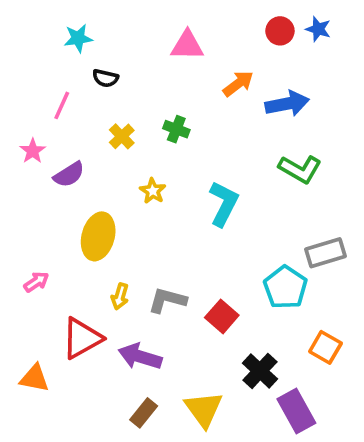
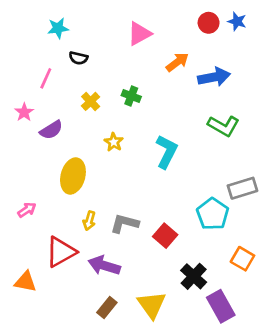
pink triangle: (187, 45) -> (139, 34), turned -30

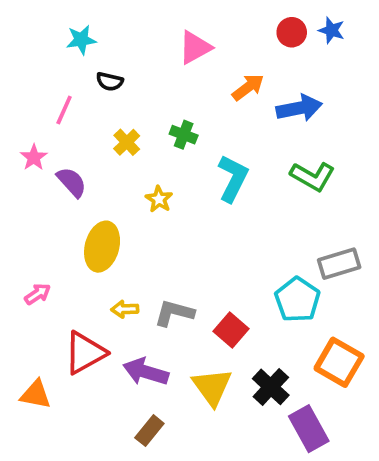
purple semicircle: (51, 130) -> (72, 182), turned -100
cyan L-shape: (167, 152) -> (233, 178), moved
yellow arrow: (89, 221) -> (125, 309), turned 72
orange square: (242, 259) -> (339, 362), size x1.4
yellow triangle: (152, 305) -> (212, 387), moved

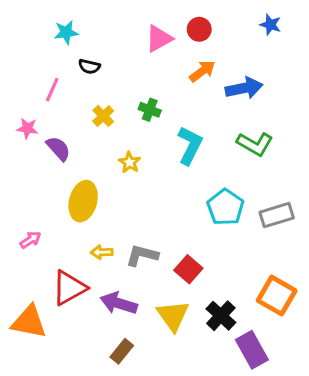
red circle: (292, 32) -> (199, 29), moved
pink star: (34, 157) -> (27, 128), turned -30
cyan pentagon: (297, 300) -> (226, 207), moved
orange triangle: (36, 395) -> (29, 322), size x1.4

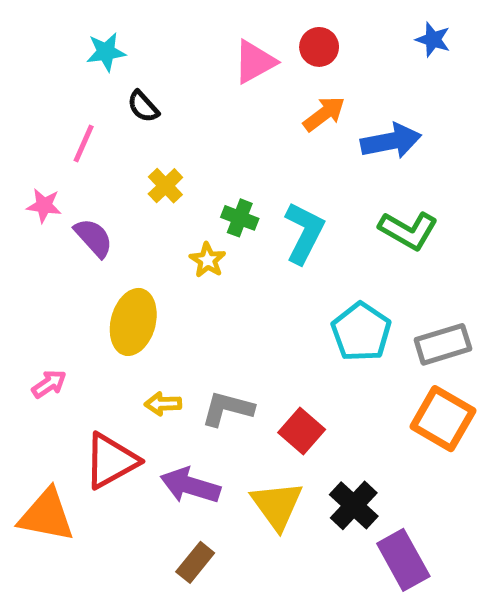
black semicircle: (89, 66) -> (143, 106), turned 35
green cross: (150, 110) -> (240, 218), moved
orange square: (277, 296) -> (443, 419), moved

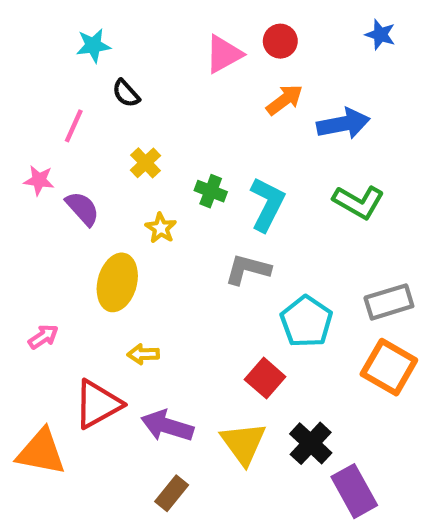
yellow star: (208, 260) -> (161, 228), moved
cyan pentagon: (361, 332) -> (306, 322), moved
gray L-shape: (227, 409) -> (248, 269), moved

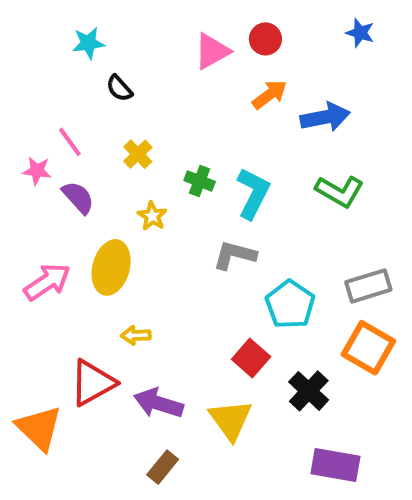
pink line: (74, 126) -> (70, 142), moved, turned -60
pink arrow: (43, 337) -> (47, 282), moved, size x1.6
black cross: (311, 443) -> (309, 391), moved
orange triangle: (41, 452) -> (39, 428), turned 33
purple rectangle: (354, 491) -> (335, 465), turned -51

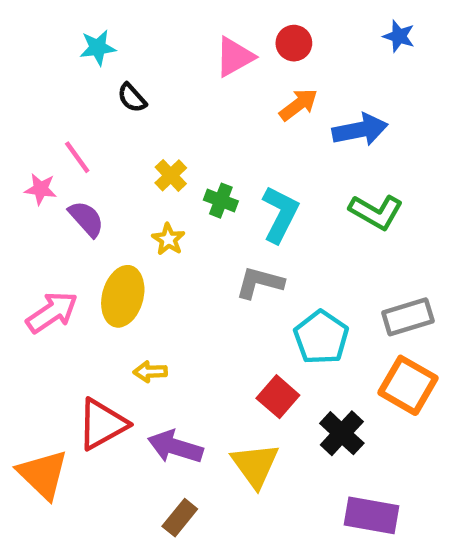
yellow cross: (138, 154) -> (171, 175), moved

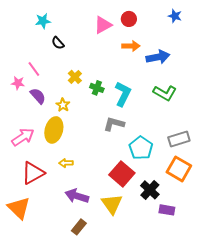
orange arrow: (298, 105) -> (131, 46), turned 36
yellow star: (168, 239) -> (63, 105), moved
red square: (278, 397) -> (122, 174), size x1.4
red triangle: (102, 424) -> (33, 173), moved
purple rectangle: (371, 515) -> (167, 210), moved, size x0.7

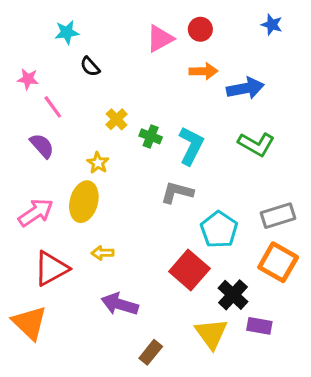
pink star: (18, 83) -> (28, 79), moved
purple semicircle: (38, 96) -> (42, 146), moved
yellow triangle: (112, 204) -> (211, 334), moved
brown rectangle: (79, 227) -> (151, 352), moved

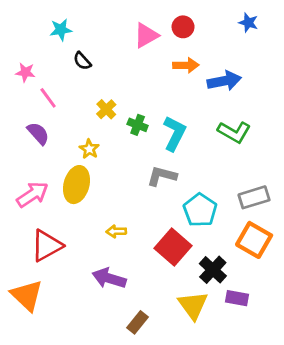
yellow arrow: (103, 253) -> (116, 231), moved

